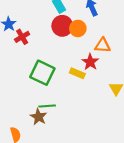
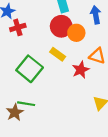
yellow rectangle: (77, 73) -> (58, 54), moved

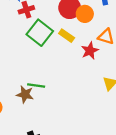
green square: (30, 69) -> (40, 33), moved
brown star: (15, 112) -> (25, 94), turned -30

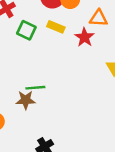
green square: (40, 33) -> (26, 30), size x0.7

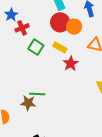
red star: (84, 37) -> (71, 63), moved

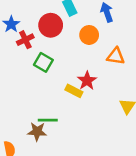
red circle: (60, 22) -> (51, 25), moved
yellow rectangle: (60, 47) -> (74, 91), moved

